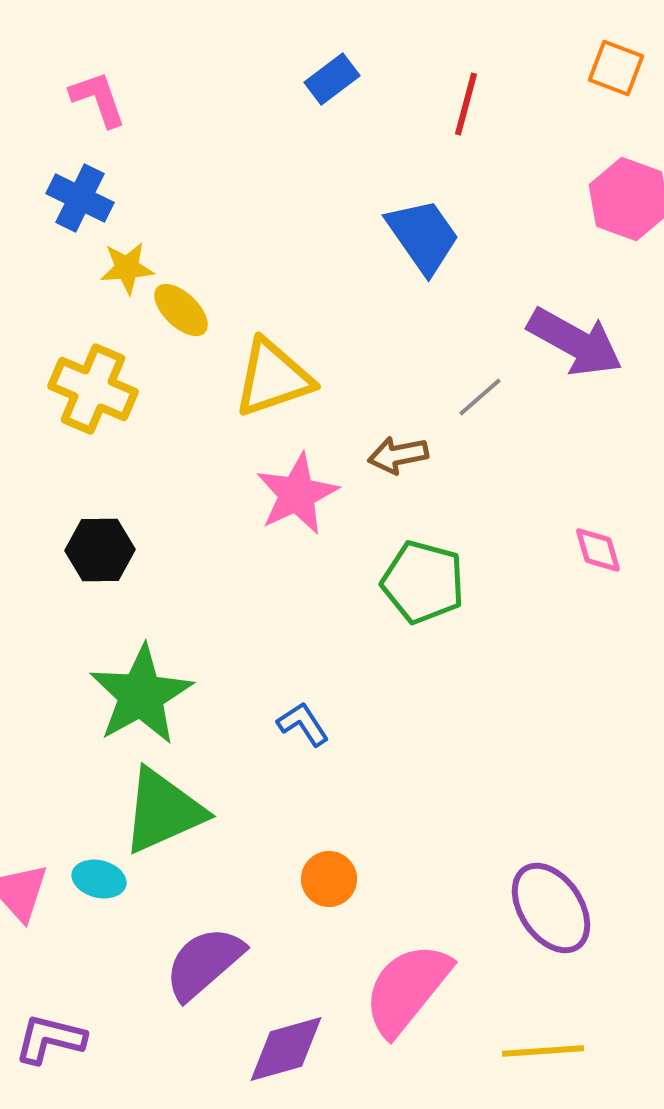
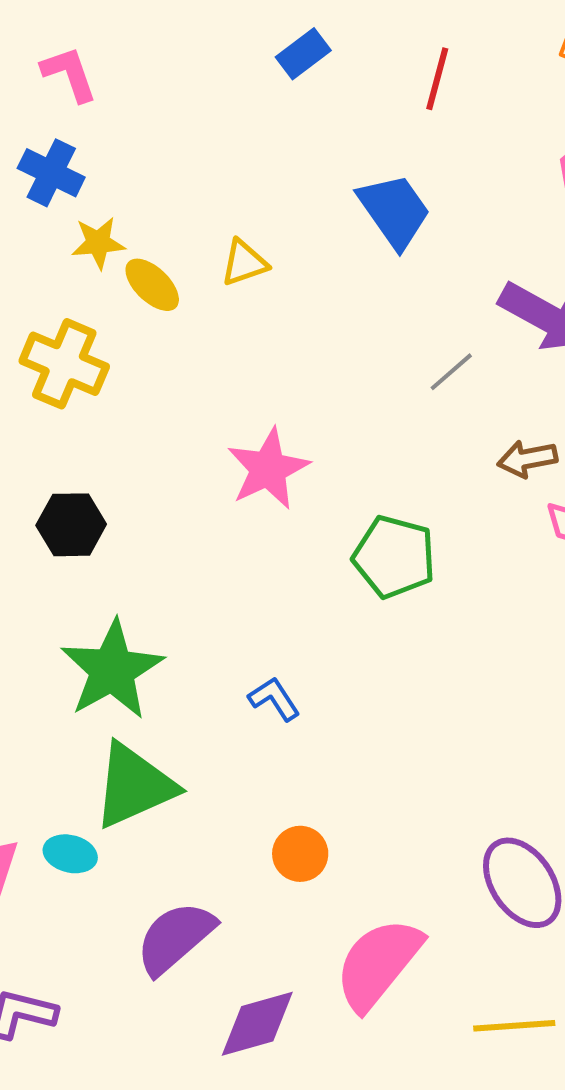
yellow triangle: (273, 378) -> (244, 263), moved, size x0.6
brown arrow: (398, 455) -> (527, 459), moved

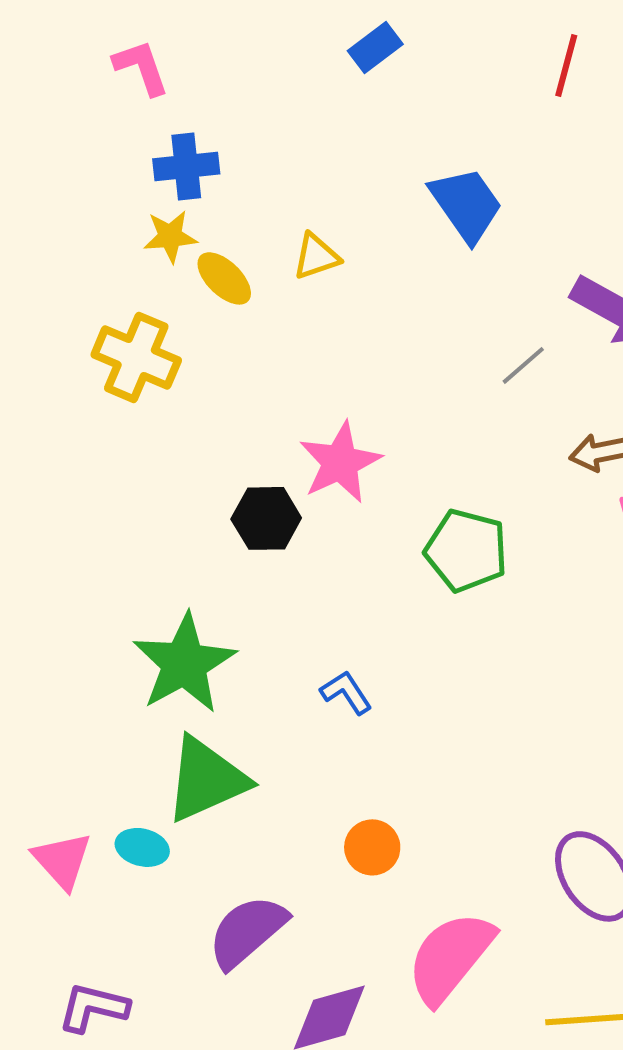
red line: (437, 79) -> (566, 65), moved
blue cross: (51, 173) -> (186, 166), moved, turned -32
black hexagon: (71, 525) -> (266, 518), moved

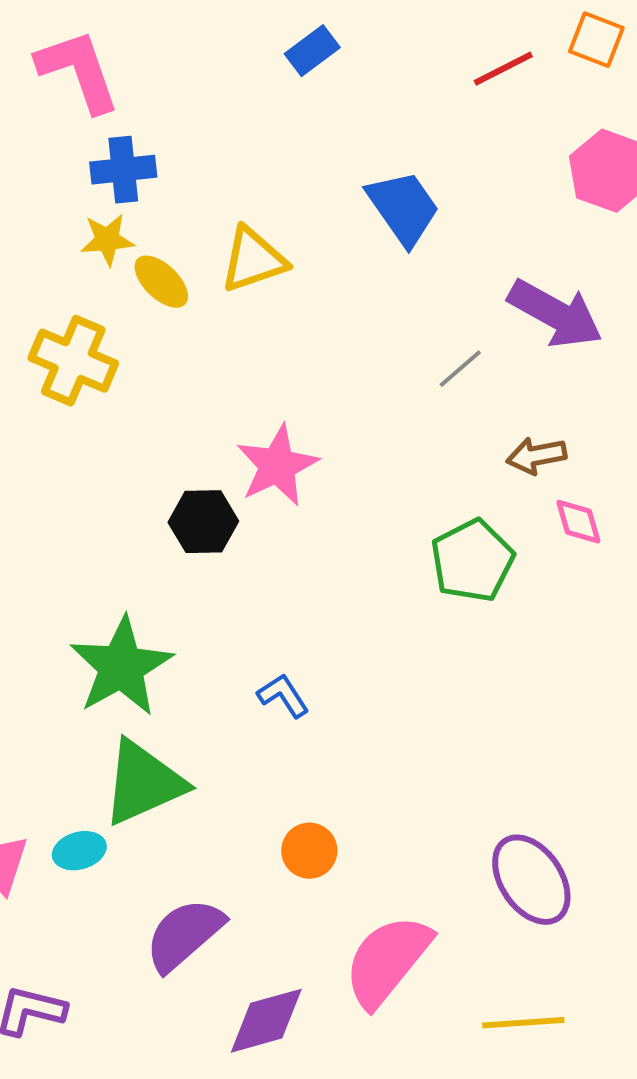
red line: (566, 65) -> (503, 69), turned 48
pink L-shape: (141, 67) -> (78, 71), size x1.5
yellow triangle: (316, 256) -> (253, 260), size x1.4
green pentagon: (466, 550) -> (472, 561), moved, turned 30
cyan ellipse: (142, 847) -> (79, 851), turned -30

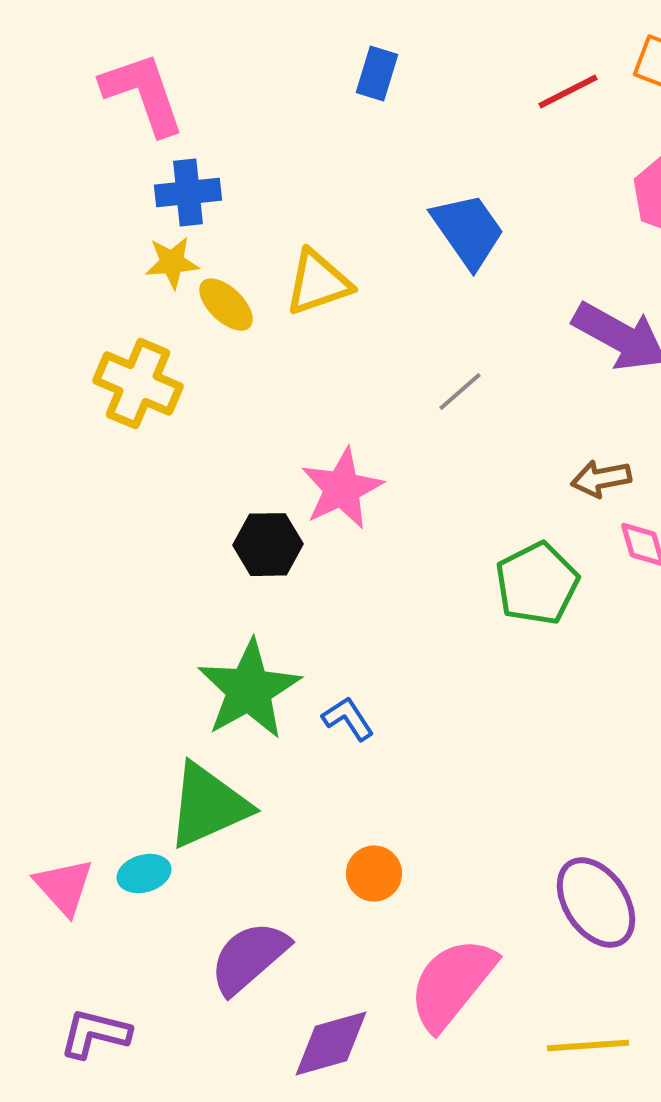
blue rectangle: (312, 51) -> (377, 74), turned -36
gray line: (460, 369) -> (460, 392), moved
green star: (121, 667) -> (249, 690), moved

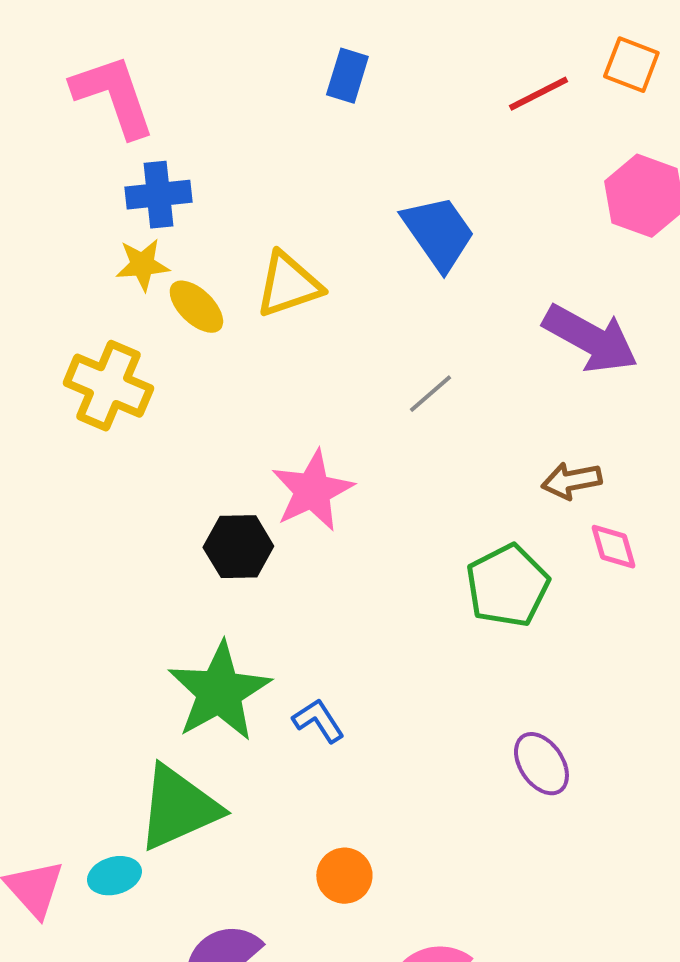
purple ellipse: (596, 903) -> (541, 764), moved, size x0.7

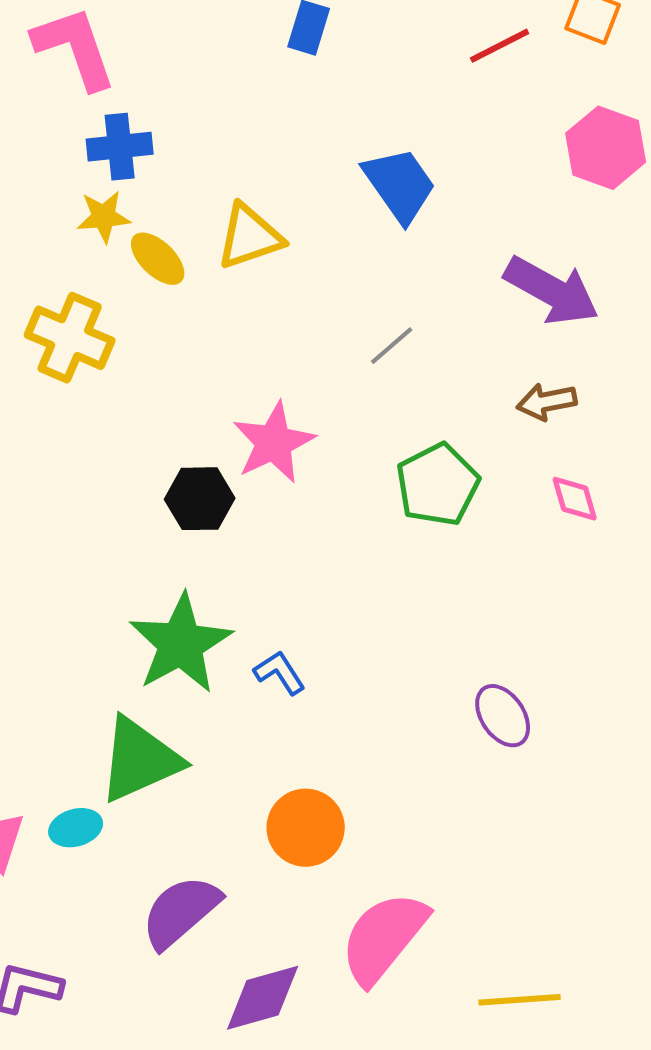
brown arrow: (571, 481) -> (547, 402), moved
green pentagon: (507, 586) -> (438, 485), moved
orange circle: (344, 876) -> (306, 828), size x1.4

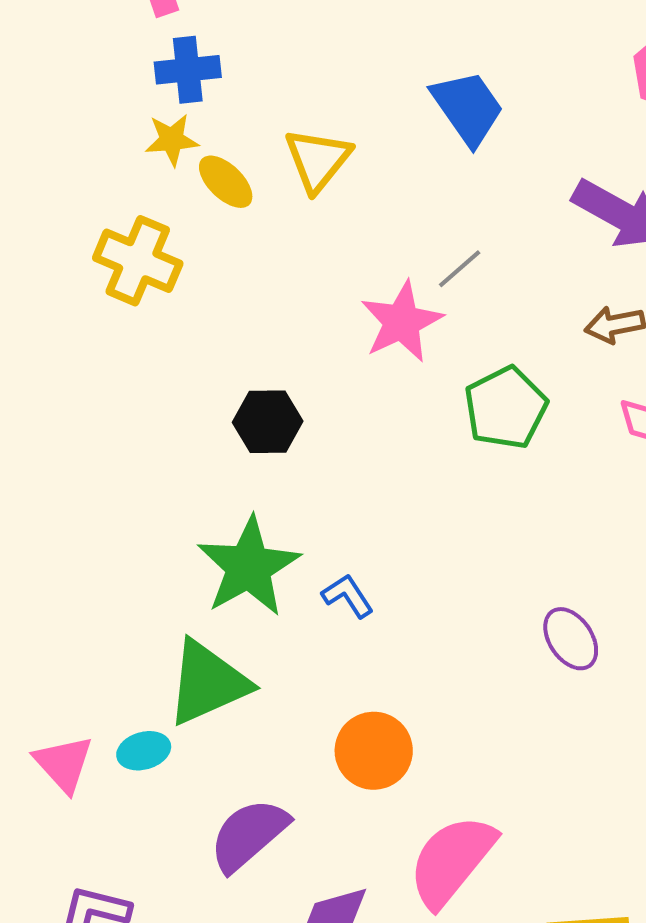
yellow triangle: (250, 237) -> (318, 160), turned -32
pink star: (274, 443) -> (402, 322), moved

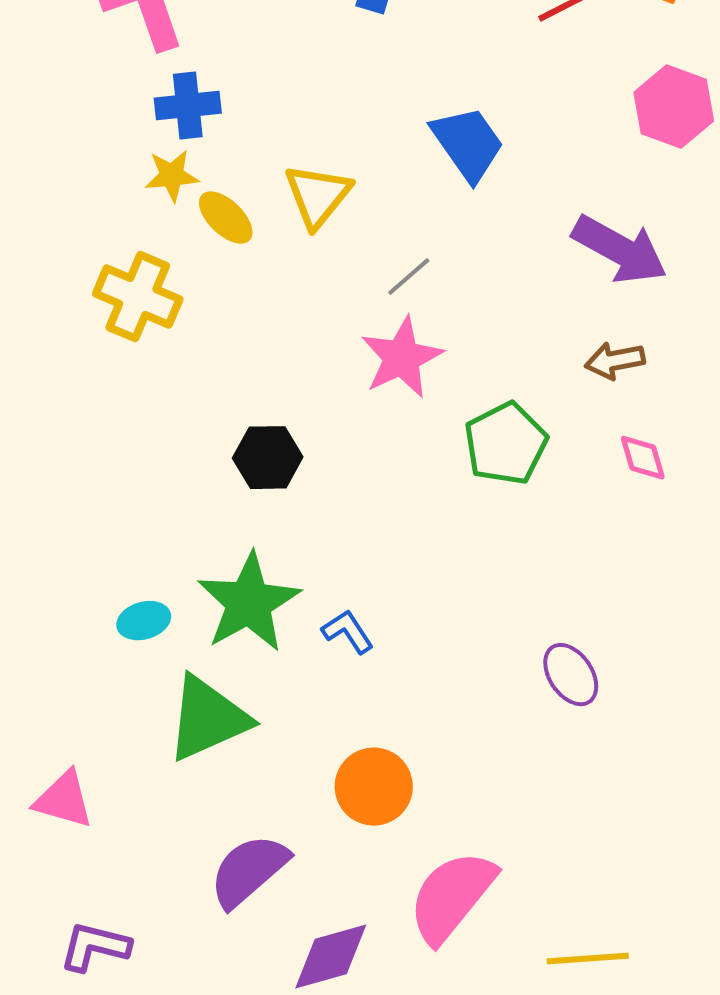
gray line: (460, 269) -> (409, 277), moved
cyan ellipse: (144, 751) -> (144, 621), moved
pink triangle: (64, 764) -> (64, 800), turned -32

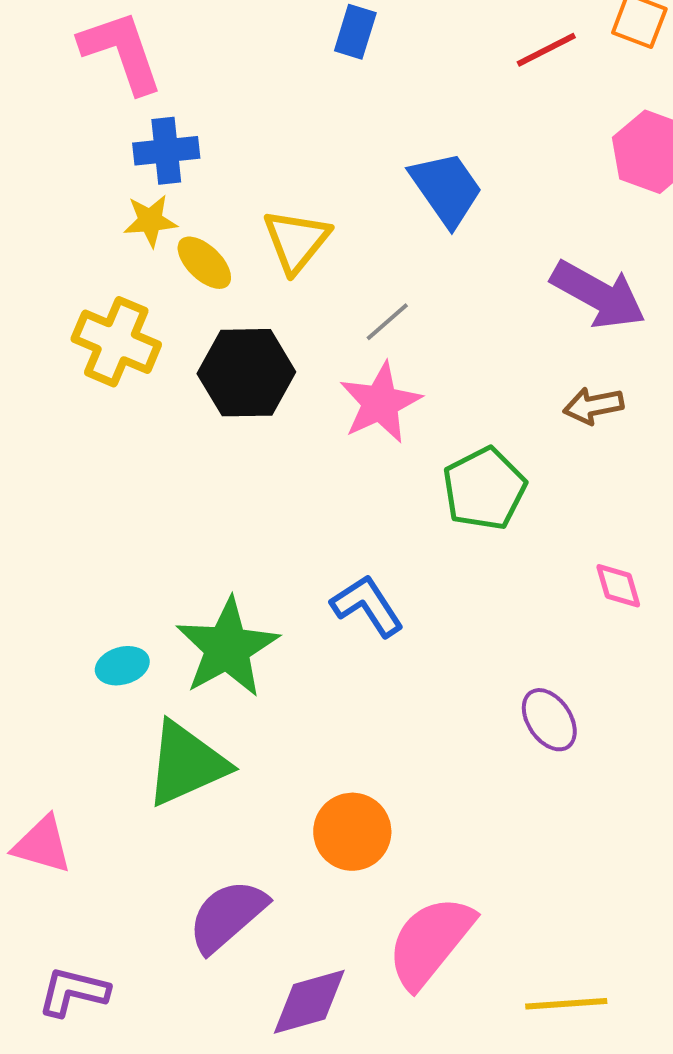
black hexagon: (268, 458) -> (246, 373), moved, size x1.4
pink diamond: (643, 458) -> (618, 586), moved
blue L-shape: (348, 632) -> (367, 606), moved, size x1.4

